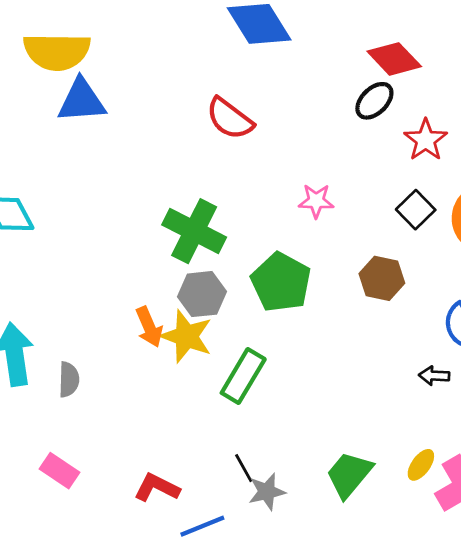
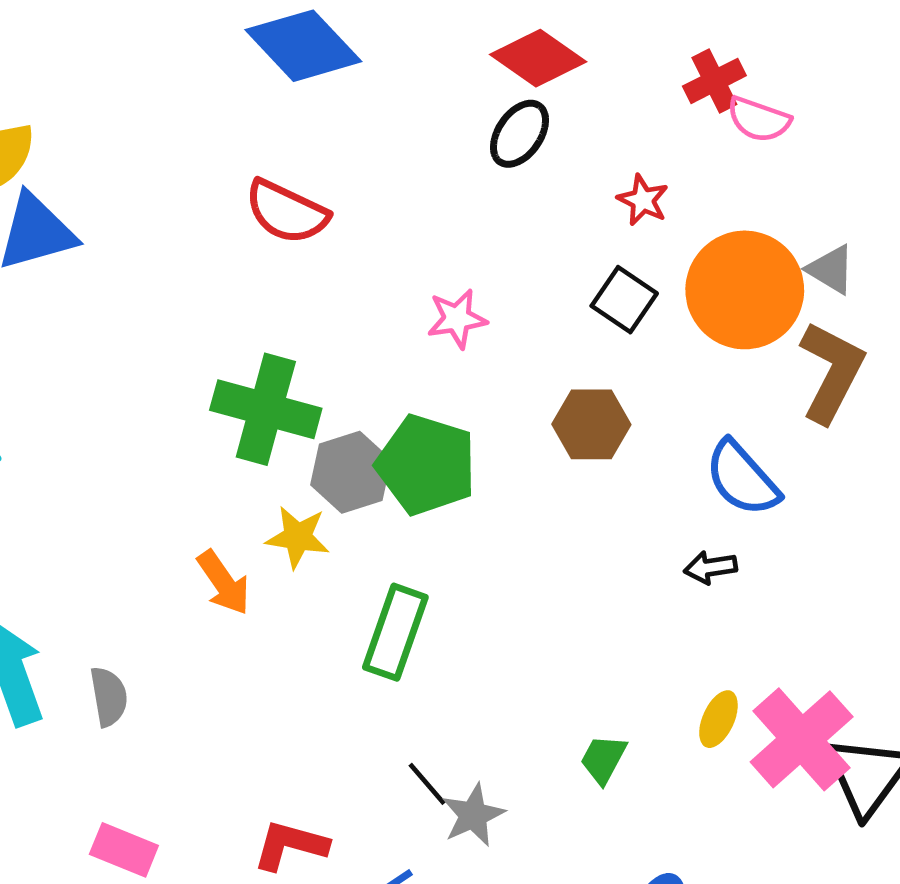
red star: (426, 140) -> (643, 200), moved, size x0.7
gray hexagon: (202, 294) -> (351, 472), moved
yellow star: (186, 336) -> (298, 537), moved, size x0.7
green trapezoid: (349, 475) -> (603, 759), size x0.6

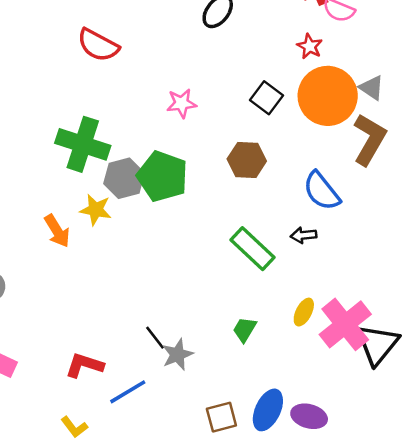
red star: (643, 200) -> (310, 46), moved
green rectangle: (395, 632) -> (253, 249), moved, turned -69

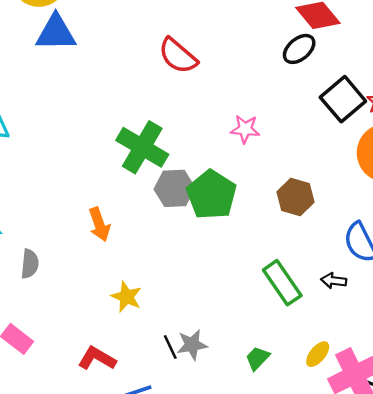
black square: (267, 98) -> (343, 99), moved, size x1.4
yellow star: (96, 210) -> (126, 297), moved
gray star: (177, 354) -> (192, 345), moved

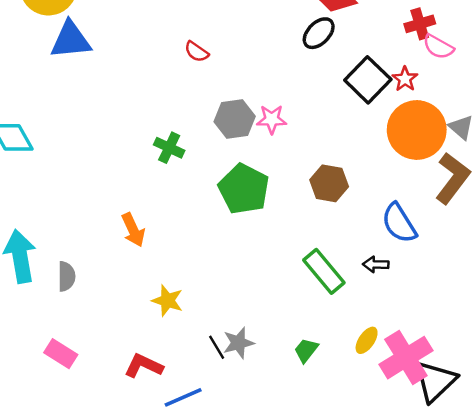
red semicircle: (178, 56) -> (197, 52), size x0.6
green cross: (142, 147) -> (169, 148), size x0.6
gray hexagon: (174, 188) -> (235, 119), moved

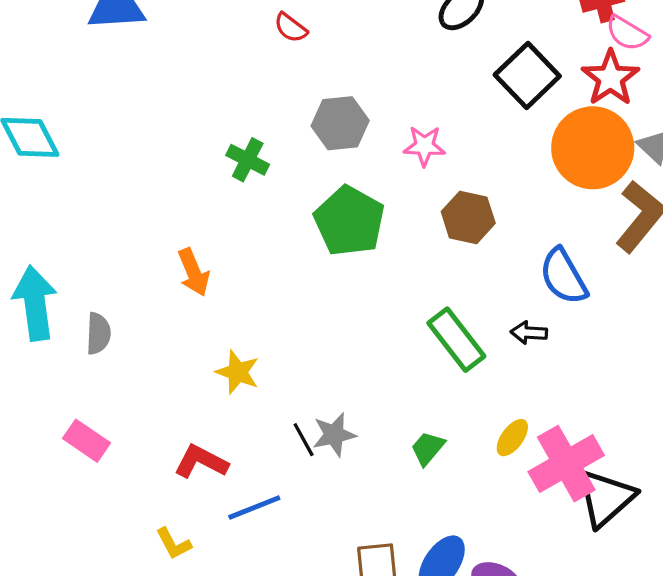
red star: (405, 79) -> (610, 78), moved, size x1.6
pink star: (272, 119) -> (424, 146), moved

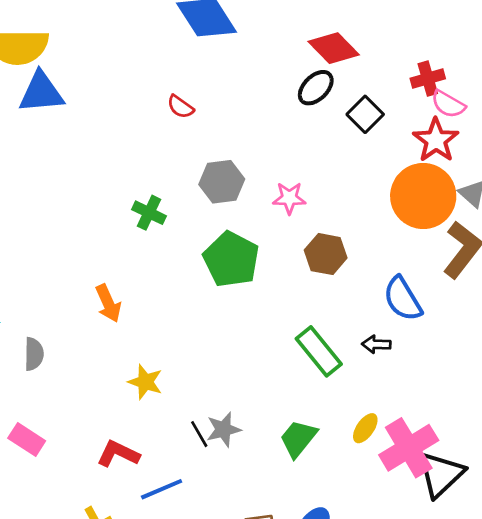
black square: (527, 75) -> (365, 114), moved, size x0.7
green trapezoid: (428, 448) -> (298, 438), size x1.4

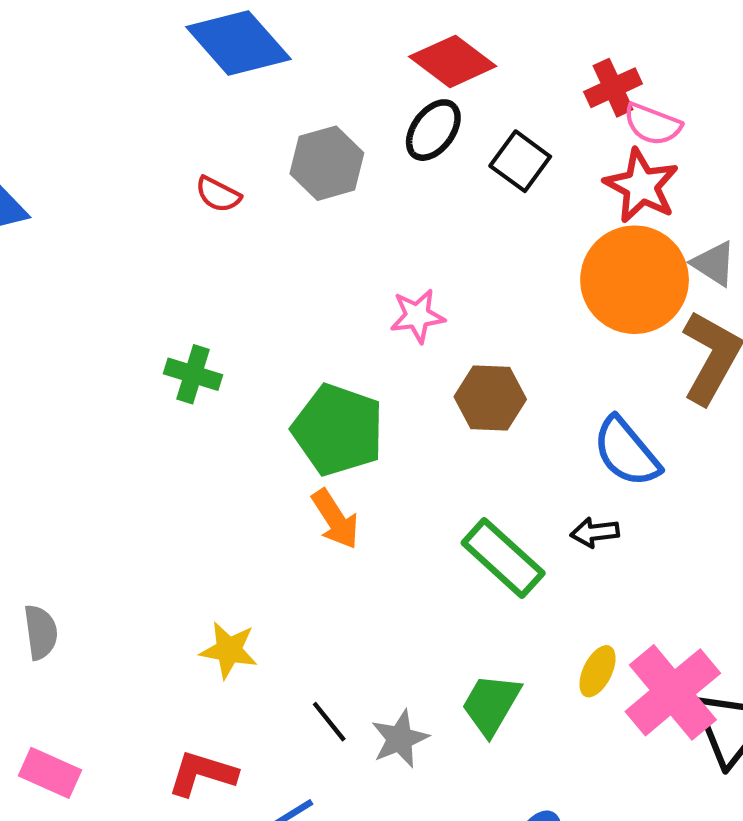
gray hexagon: (222, 182) -> (327, 163), moved
orange arrow: (108, 303) -> (335, 519), moved
gray star: (223, 430) -> (400, 739), moved

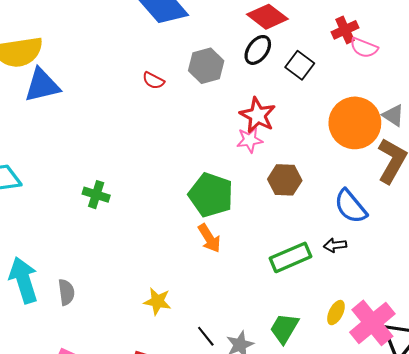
red star: (641, 186) -> (258, 115), moved
green cross: (193, 374) -> (96, 195), moved
green rectangle: (503, 558) -> (290, 257), turned -66

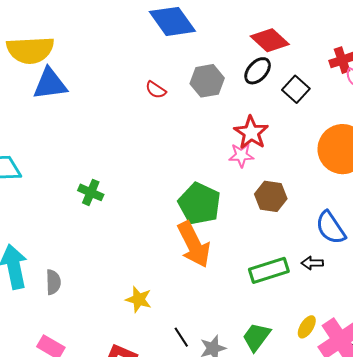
orange arrow: (209, 238) -> (194, 244), size x1.6

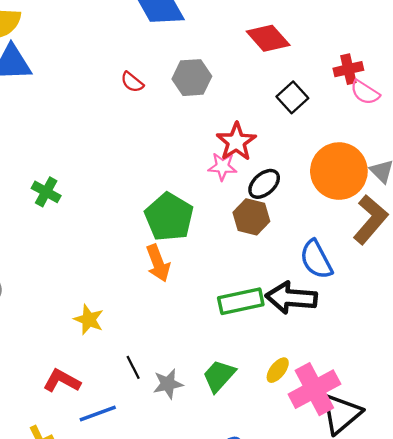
black ellipse: (258, 71) -> (264, 184), moved
orange arrow: (194, 244) -> (158, 263), size x0.7
black arrow: (312, 263) -> (291, 298), size x2.0

